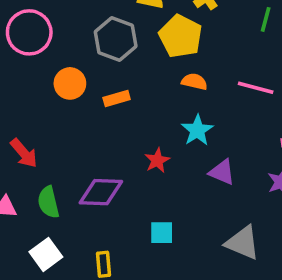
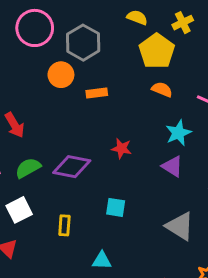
gray hexagon: (116, 39) -> (83, 43), moved
cyan star: (197, 130) -> (178, 133), moved
red star: (157, 160) -> (122, 148), turned 30
green semicircle: (48, 202) -> (28, 168), turned 65

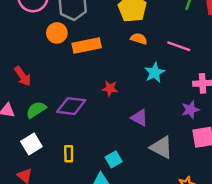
orange rectangle: (97, 93) -> (87, 45), size x1.6
purple triangle: (172, 166) -> (139, 118), moved
cyan square: (116, 207) -> (114, 159), moved, turned -35

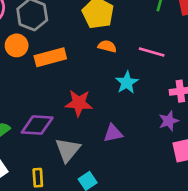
red star: (110, 88) -> (79, 103), size x1.5
purple triangle: (139, 118) -> (113, 133), turned -36
gray triangle: (161, 147) -> (68, 150), moved, turned 45

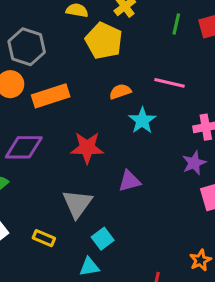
orange semicircle: (107, 46) -> (120, 92), moved, turned -30
purple diamond: (37, 125) -> (24, 147), moved
yellow rectangle: (38, 178) -> (44, 238), turned -60

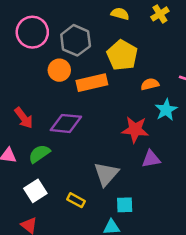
yellow pentagon: (104, 41) -> (122, 55), moved
red star: (87, 148) -> (135, 130), moved
cyan square: (103, 239) -> (125, 205), turned 30

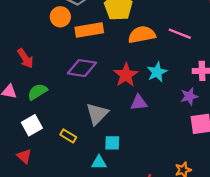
orange semicircle: (150, 84) -> (142, 35), size x1.6
cyan star: (166, 110) -> (157, 72), moved
purple diamond: (66, 123) -> (82, 68), moved
red star: (135, 130) -> (126, 75), turned 30

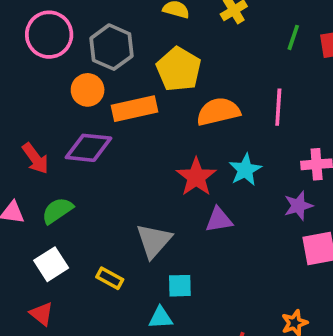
pink line: (180, 34) -> (278, 107), turned 75
purple diamond: (82, 68) -> (88, 148), moved

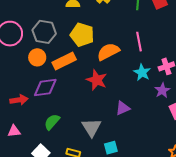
red arrow: (35, 158) -> (19, 100), turned -48
cyan star: (245, 170) -> (142, 72), moved
red star: (196, 177) -> (97, 80), moved
green semicircle: (57, 211) -> (52, 122), moved

